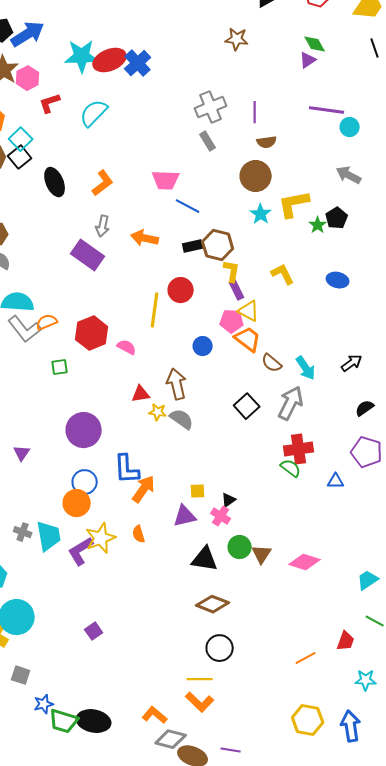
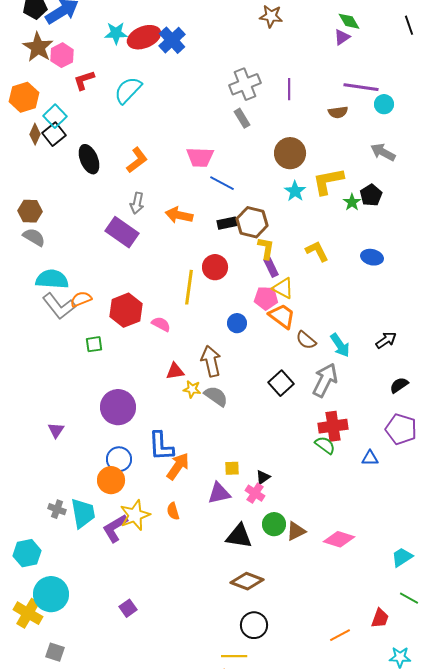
cyan star: (82, 56) -> (116, 33), size x0.7
brown semicircle: (267, 142) -> (338, 112), moved
brown triangle: (262, 554) -> (296, 531), turned 30

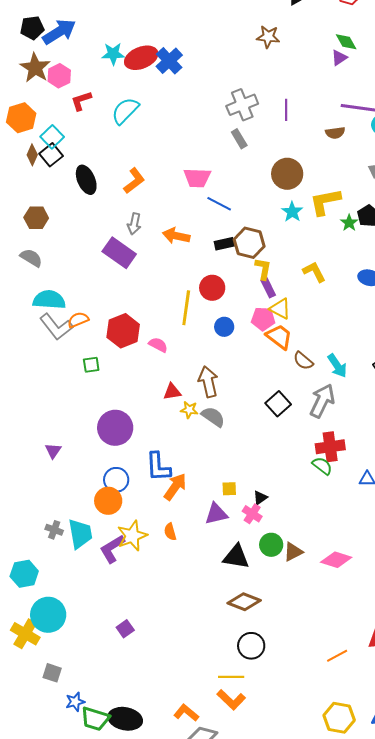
brown hexagon: (30, 211) -> (36, 218), moved
blue circle: (237, 323) -> (224, 327), moved

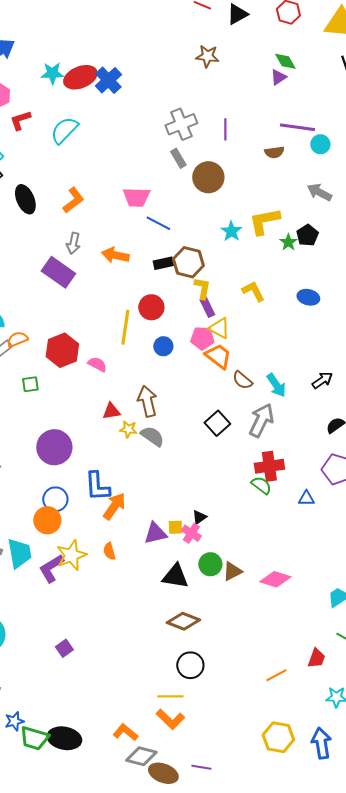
brown circle: (287, 174) -> (208, 177), moved
yellow square: (229, 489) -> (175, 527), moved

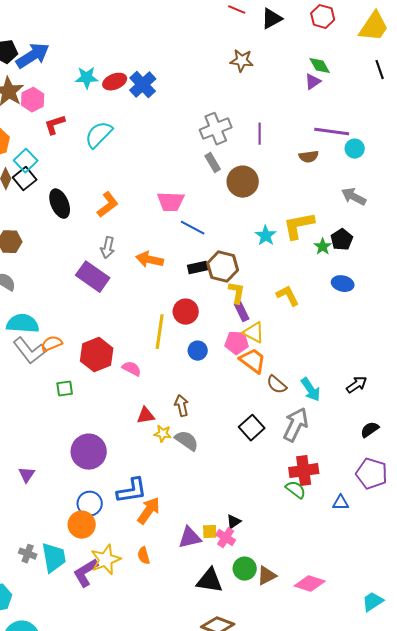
red ellipse: (80, 77) -> (115, 82), size x0.7
blue ellipse: (308, 297) -> (343, 284), moved
brown arrow: (147, 401) -> (182, 406), size x0.7
blue L-shape: (97, 486) -> (132, 491), turned -96

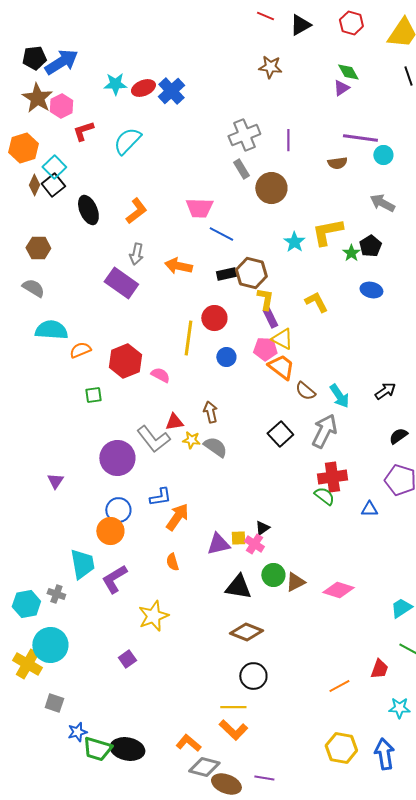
gray L-shape: (30, 351) -> (153, 439), moved
blue L-shape: (132, 491) -> (160, 497), size x0.7
gray cross: (28, 554) -> (56, 594), moved
yellow star: (106, 560) -> (153, 616), moved

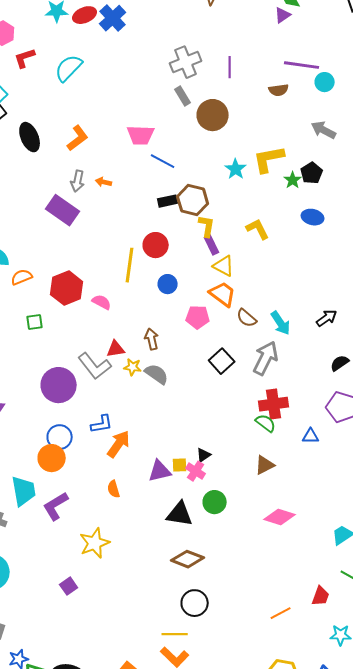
orange arrow: (178, 266) -> (104, 182), moved, size x0.6
pink pentagon: (265, 349) -> (198, 317), moved
brown triangle: (295, 582) -> (265, 465), moved

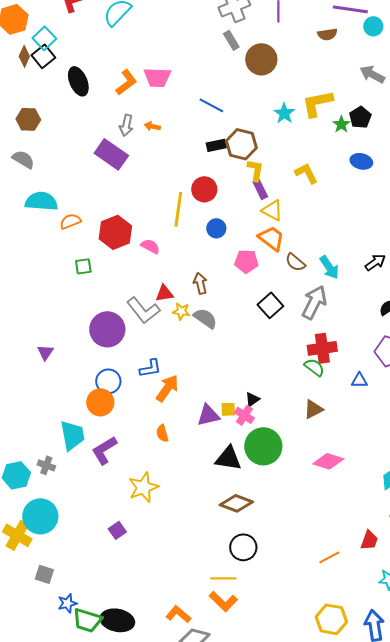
pink trapezoid: (141, 135) -> (157, 77), moved
green circle: (215, 502) -> (263, 446), size x1.6

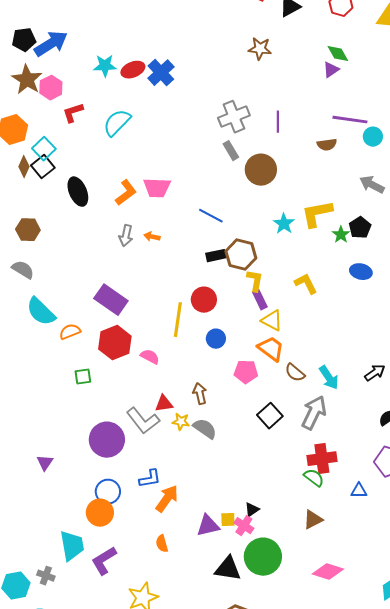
purple rectangle: (111, 154) -> (111, 300), moved
cyan semicircle: (41, 201) -> (41, 312), turned -140

